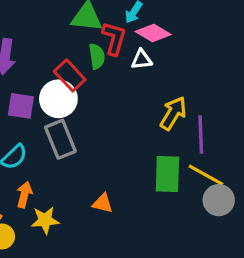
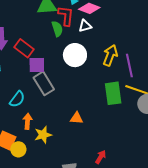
red rectangle: (70, 75) -> (24, 48), moved
white circle: (58, 99) -> (75, 55), moved
purple square: (21, 106) -> (37, 65), moved

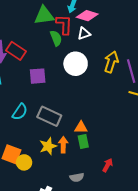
red rectangle: (24, 48) -> (16, 51), moved
gray rectangle: (44, 83) -> (49, 116), moved, turned -30
green rectangle: (113, 93) -> (83, 141), moved, size x0.6
orange arrow: (28, 121) -> (63, 145), moved

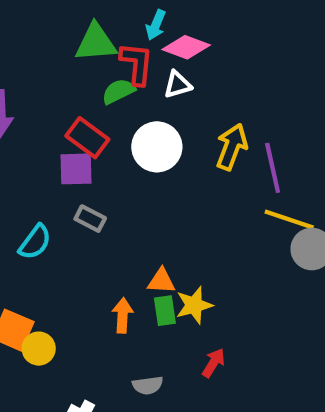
green semicircle: (56, 38) -> (118, 91), turned -98
red rectangle: (16, 51) -> (87, 138), moved
gray rectangle: (49, 116) -> (90, 219), moved, size x0.6
yellow star: (48, 146) -> (194, 305), moved

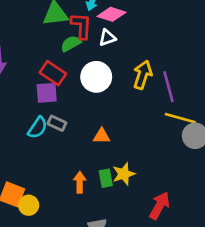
cyan semicircle: (35, 242) -> (38, 128), moved
orange triangle: (161, 281) -> (102, 136), moved
red arrow: (214, 363) -> (160, 206), moved, size x1.5

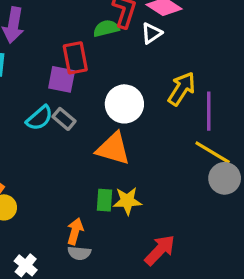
white triangle: (107, 38) -> (152, 33), turned -30
red rectangle: (53, 73) -> (75, 58), turned 30
white circle: (96, 77) -> (124, 104), moved
orange triangle: (102, 136) -> (113, 149), size x1.6
orange arrow: (80, 182) -> (75, 231), moved

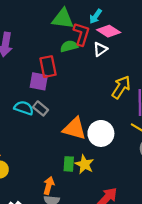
white circle: (124, 104) -> (101, 133), moved
cyan semicircle: (40, 118) -> (24, 108), turned -120
yellow star: (127, 201) -> (84, 164), turned 30

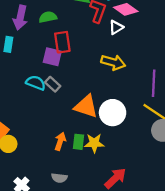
green semicircle: (69, 46) -> (48, 17), moved
yellow arrow: (121, 87) -> (113, 62), moved, turned 70
yellow star: (84, 164) -> (94, 143), turned -30
orange arrow: (49, 186) -> (60, 141), moved

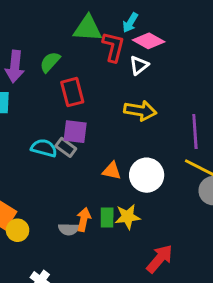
green semicircle: (48, 17) -> (50, 62), turned -30
purple square: (52, 57) -> (75, 132), moved
orange triangle: (86, 106) -> (112, 171), size x0.6
gray semicircle: (59, 178) -> (69, 229), moved

